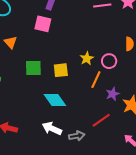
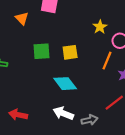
orange triangle: (11, 42) -> (22, 18), moved
yellow star: (87, 58) -> (100, 27), moved

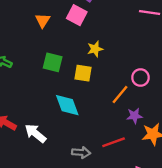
yellow star: (100, 27) -> (95, 49), moved
white arrow: (63, 113) -> (35, 133), moved

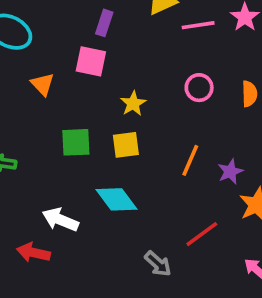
pink circle: (140, 78) -> (199, 88), moved
purple star: (134, 116) -> (230, 172), moved
white arrow: (35, 133) -> (60, 220), moved
gray arrow: (81, 152) -> (158, 264), turned 54

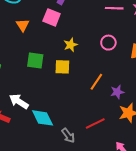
cyan diamond: (116, 199) -> (43, 118), moved

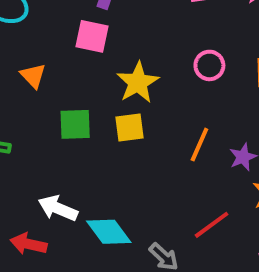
orange triangle: (23, 25) -> (33, 76), moved
yellow star: (71, 45) -> (138, 82), size x1.5

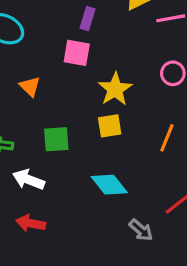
green square: (75, 124) -> (56, 139), moved
white arrow: (58, 208) -> (29, 180), moved
cyan diamond: (109, 232) -> (109, 185), moved

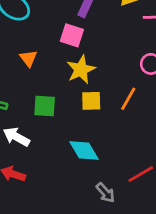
yellow star: (115, 89) -> (81, 70), moved
orange line: (167, 138) -> (128, 99), moved

